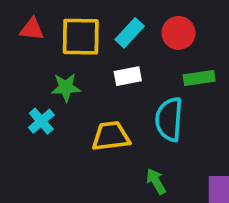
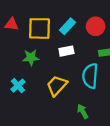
cyan cross: (41, 121) -> (18, 86), moved
yellow trapezoid: (111, 136) -> (57, 86), turned -40

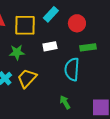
cyan rectangle: (68, 26) -> (51, 14), moved
yellow trapezoid: (57, 86) -> (27, 78), moved

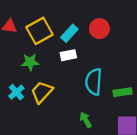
cyan rectangle: (51, 14) -> (69, 33), moved
yellow square: (25, 25) -> (39, 31), turned -30
green rectangle: (88, 47) -> (123, 92), moved

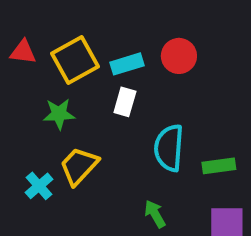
cyan rectangle: (69, 33) -> (127, 64), turned 30
white rectangle: (68, 55) -> (125, 102), turned -63
cyan cross: (16, 92) -> (39, 186), moved

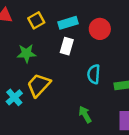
red circle: (179, 56) -> (100, 29), moved
yellow square: (75, 60) -> (36, 20), size x0.6
cyan semicircle: (169, 148) -> (94, 74), size x0.7

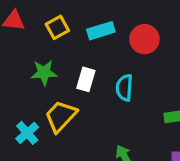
white rectangle: (67, 46) -> (86, 79), moved
cyan semicircle: (94, 74) -> (124, 88), moved

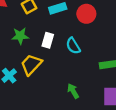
cyan semicircle: (124, 88) -> (73, 46), turned -35

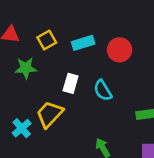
green star: (20, 36) -> (26, 68), moved

